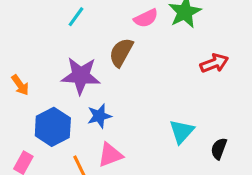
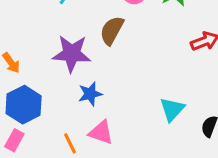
blue hexagon: (53, 127) -> (24, 105), moved
pink triangle: (110, 155) -> (101, 133), turned 40

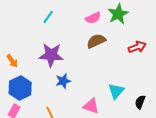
brown semicircle: (112, 30) -> (96, 41), moved, turned 36
pink triangle: (101, 133) -> (91, 106), moved

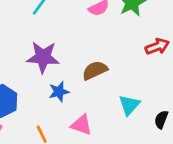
brown semicircle: (96, 41) -> (95, 70), moved
pink triangle: (91, 106) -> (82, 125), moved

